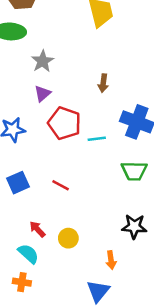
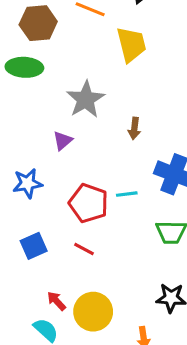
gray star: (43, 61) -> (86, 99), moved, size x1.4
red pentagon: (64, 123) -> (89, 203), moved
yellow circle: (68, 238) -> (93, 312), size x1.6

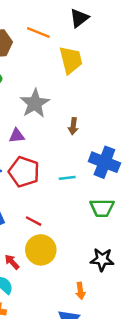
purple triangle: (63, 141) -> (17, 136), turned 35
red pentagon: (89, 203) -> (24, 172), moved
yellow circle: (93, 312) -> (41, 250), moved

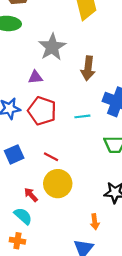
brown arrow: (73, 126) -> (88, 68), size x1.5

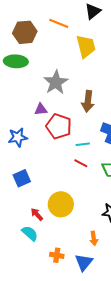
red pentagon: (42, 111) -> (59, 126), moved
red line: (51, 157) -> (81, 163), moved
orange cross: (17, 241) -> (57, 255), moved

